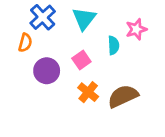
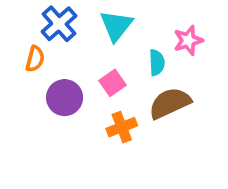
orange cross: (88, 92) -> (122, 127), turned 30
brown semicircle: (123, 96) -> (170, 103), moved

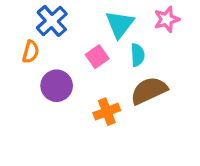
cyan triangle: (116, 26) -> (120, 24), moved
pink star: (188, 40) -> (167, 19), moved
pink square: (113, 83) -> (97, 57), moved

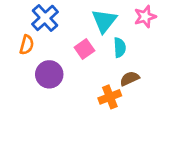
brown semicircle: (149, 91) -> (130, 79), size x0.6
orange cross: (107, 112) -> (110, 97), moved

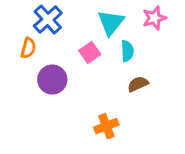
orange cross: (110, 97) -> (106, 126), moved

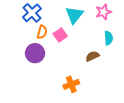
orange semicircle: (28, 48) -> (42, 32), moved
cyan semicircle: (127, 51) -> (109, 38), moved

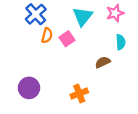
purple circle: (35, 53) -> (29, 88), moved

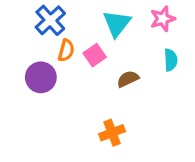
brown semicircle: (103, 62) -> (128, 79), moved
purple circle: (29, 88) -> (41, 77), moved

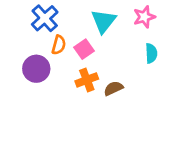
brown semicircle: (128, 79) -> (113, 88), moved
orange cross: (112, 133) -> (87, 80), moved

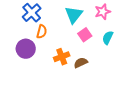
pink square: (84, 49) -> (85, 35), moved
cyan semicircle: (151, 53) -> (108, 38), turned -152

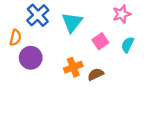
cyan triangle: (74, 15) -> (72, 22), moved
orange semicircle: (42, 32) -> (15, 38), moved

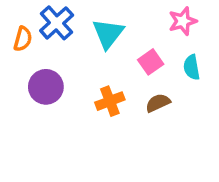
orange semicircle: (15, 38) -> (23, 39), moved
cyan semicircle: (128, 45) -> (192, 67), turned -35
brown semicircle: (96, 74) -> (158, 103), moved

